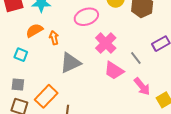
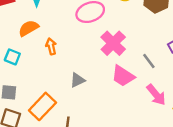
orange arrow: (54, 38) -> (51, 46), moved
gray triangle: (70, 63) -> (77, 80), moved, size x0.6

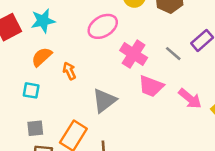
gray line: (149, 61) -> (173, 54), moved
gray triangle: (77, 80) -> (104, 101), size x1.5

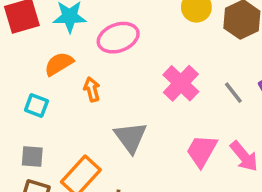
pink ellipse: (103, 26) -> (118, 38), moved
pink trapezoid: (151, 86) -> (202, 151), moved, turned 88
gray triangle: (104, 101) -> (131, 137), turned -40

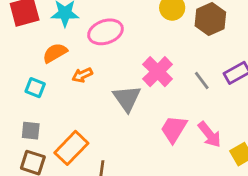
orange arrow: (92, 89) -> (82, 75), turned -102
gray triangle: (131, 137) -> (127, 98), moved

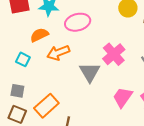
orange arrow: (82, 75) -> (58, 53), size x1.5

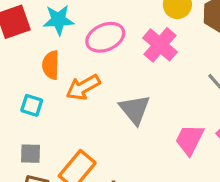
orange semicircle: (39, 35) -> (51, 65), turned -54
pink cross: (114, 54) -> (160, 45), moved

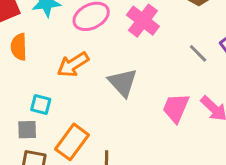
orange semicircle: (51, 65) -> (19, 47), moved
cyan square: (32, 105) -> (41, 105), moved

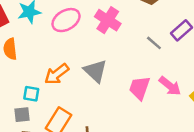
orange arrow: (73, 65) -> (57, 74), moved

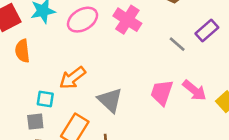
gray triangle: (95, 71) -> (110, 100), moved

